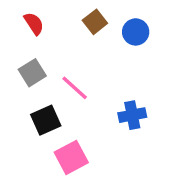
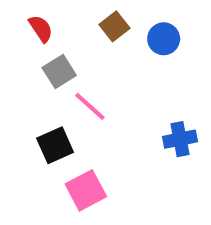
gray square: (32, 73) -> (59, 72), moved
blue cross: (132, 115) -> (180, 139), moved

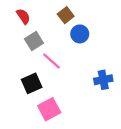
blue circle: (164, 39) -> (80, 34), moved

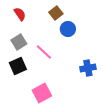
gray square: (34, 41) -> (19, 42), moved
black square: (32, 83) -> (18, 66), moved

